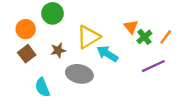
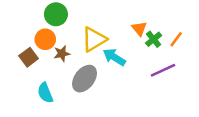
orange circle: (26, 29) -> (45, 39), moved
gray ellipse: (79, 74) -> (85, 79), turned -65

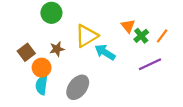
orange circle: (45, 39) -> (42, 68), moved
gray ellipse: (85, 79) -> (78, 87), moved
cyan semicircle: (45, 93) -> (42, 85), turned 30

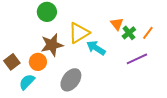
brown star: (57, 49) -> (52, 45), size x1.6
brown square: (26, 52) -> (12, 62), moved
cyan semicircle: (42, 85) -> (27, 82), moved, turned 36

